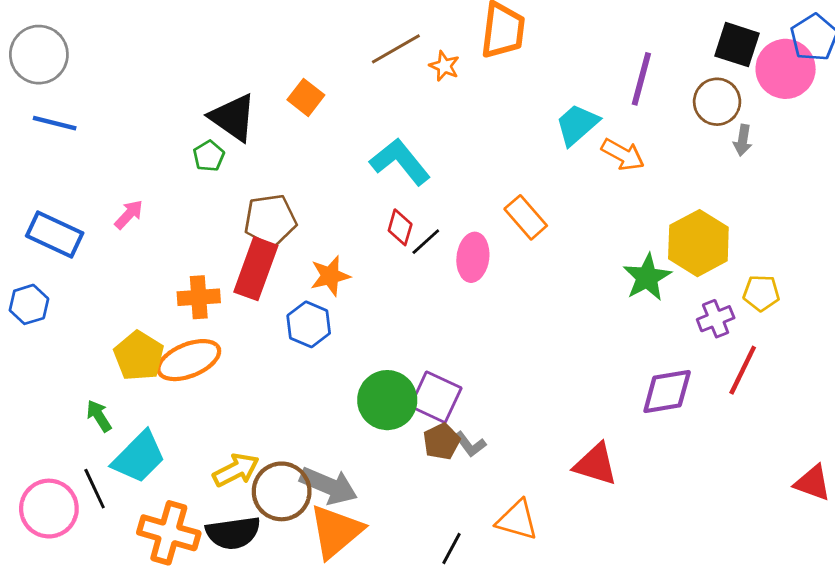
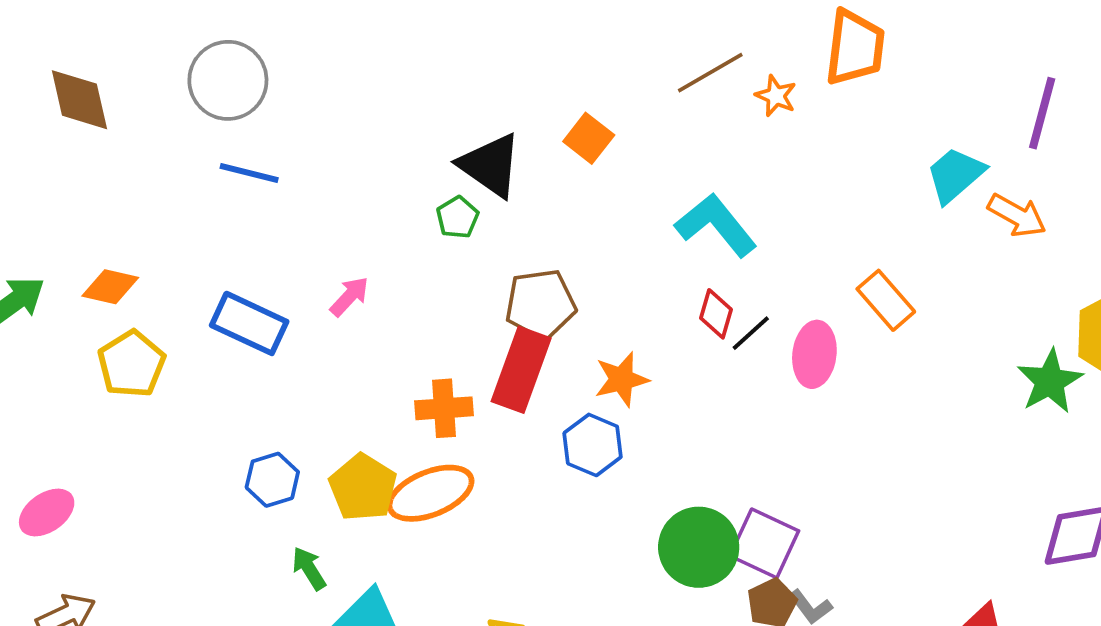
blue hexagon: (29, 304) -> (272, 480), moved

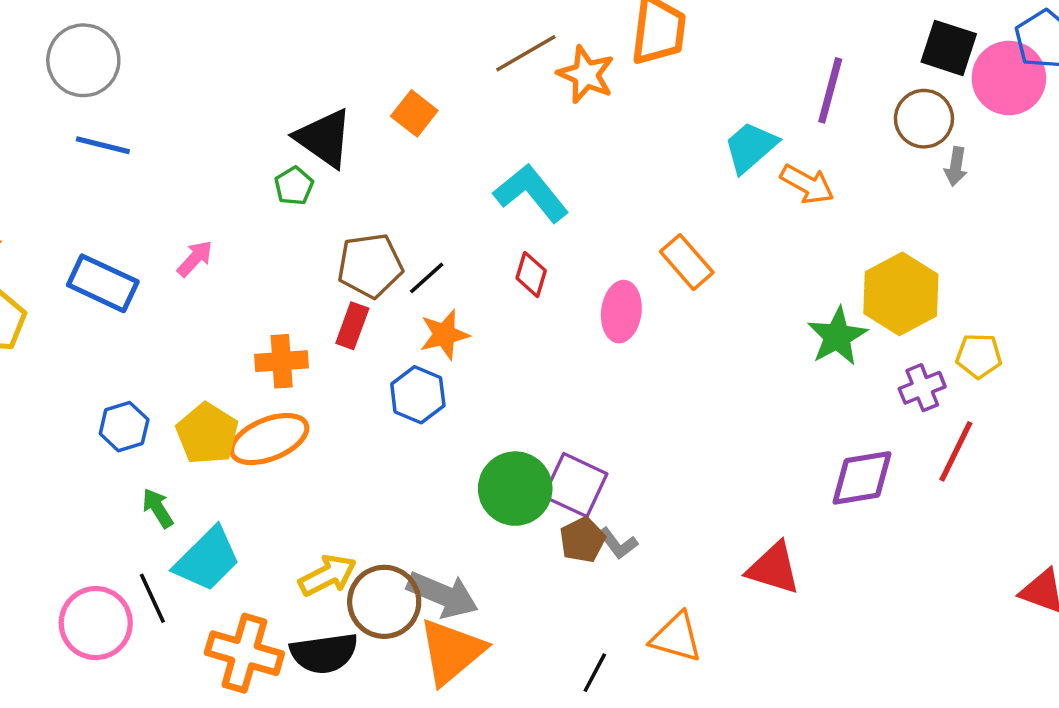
orange star: (776, 96) -> (586, 74), size x1.5
black line: (751, 333) -> (427, 278), moved
red rectangle: (521, 370) -> (352, 326), size x0.6

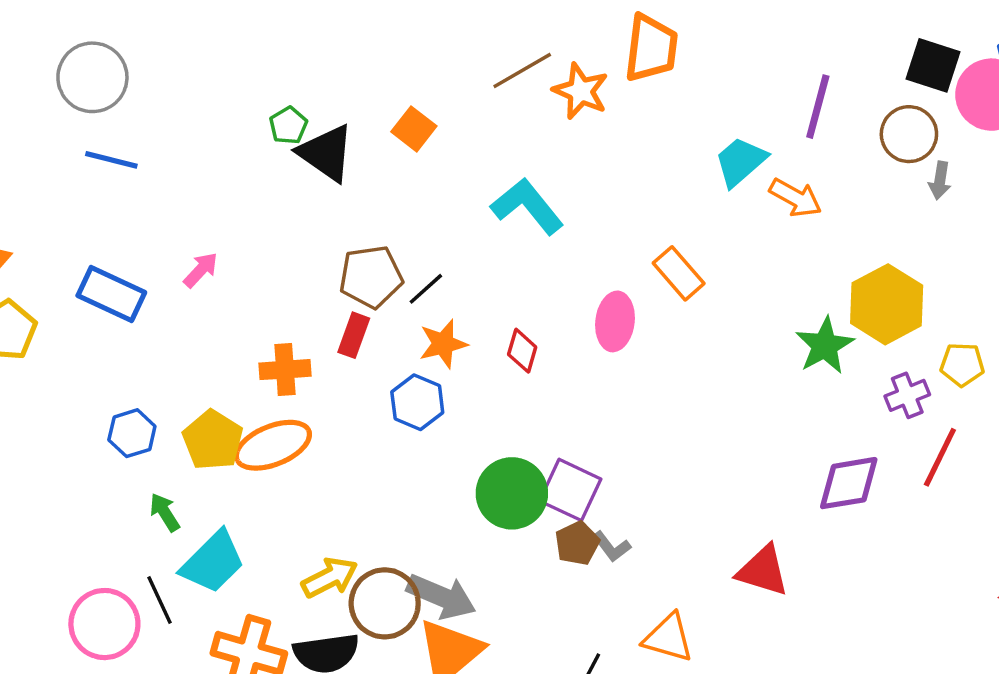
green pentagon: (294, 186) -> (288, 125), moved
red diamond: (531, 274) -> (522, 351), moved

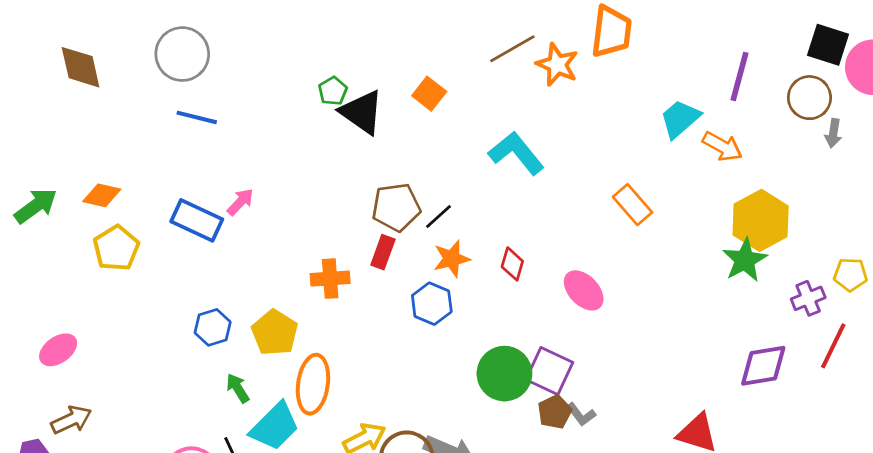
pink arrow: (201, 270) -> (240, 202), moved
yellow hexagon: (887, 304) -> (761, 220), moved
pink ellipse: (615, 321) -> (584, 290), moved, turned -51
orange ellipse: (273, 445) -> (313, 384), moved, turned -60

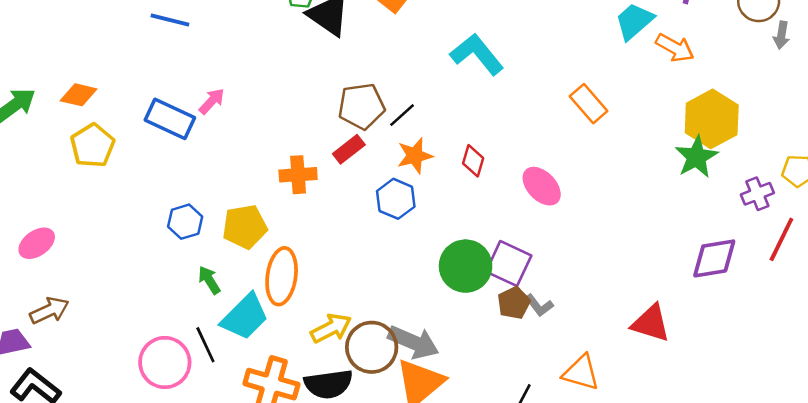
red rectangle: (383, 252) -> (349, 149), turned 32
yellow pentagon: (275, 333) -> (245, 227), turned 30

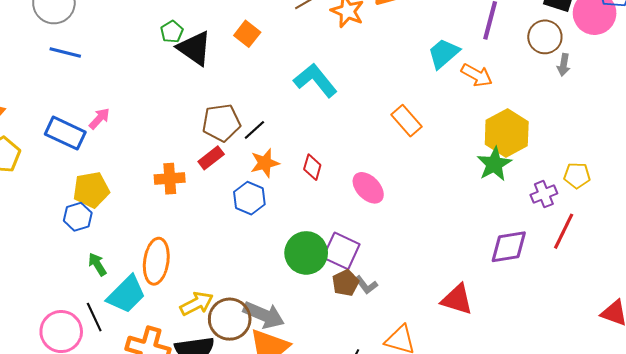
yellow pentagon: (245, 227) -> (91, 190), moved

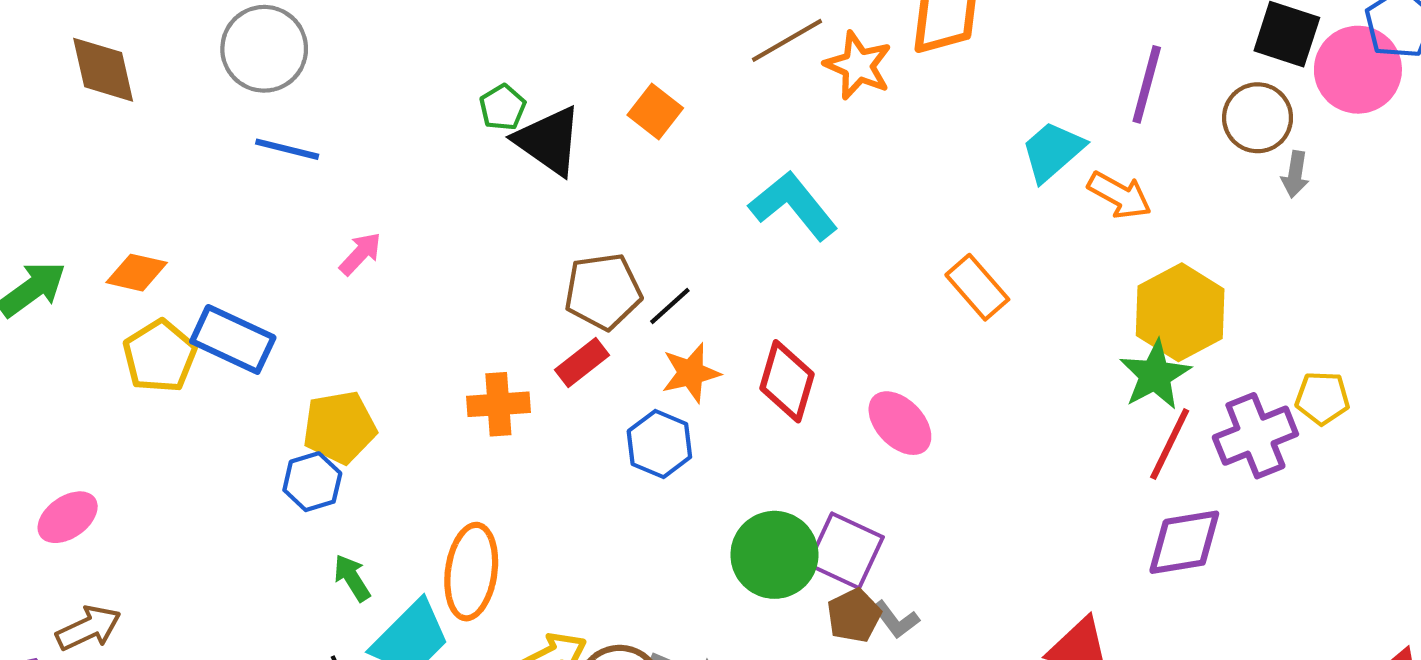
pink arrow: (99, 119) -> (360, 254), moved
blue rectangle: (65, 133) -> (233, 339), moved
red diamond: (312, 167) -> (787, 381), size x1.5
purple cross: (544, 194) -> (1255, 436), size x1.5
red line: (564, 231) -> (1170, 444), moved

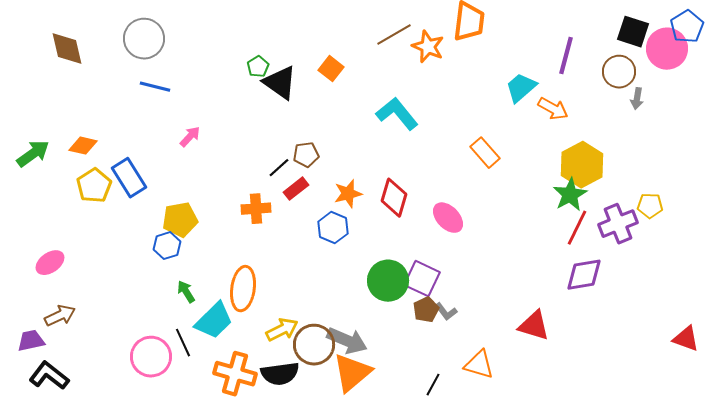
brown pentagon: (603, 291) -> (306, 155), size x0.7
black line: (670, 306) -> (279, 168), moved
blue rectangle: (233, 339) -> (129, 178), turned 33

